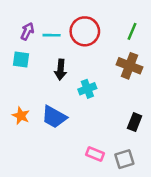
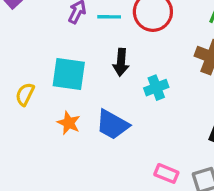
cyan square: (21, 59) -> (69, 74), moved, size x1.5

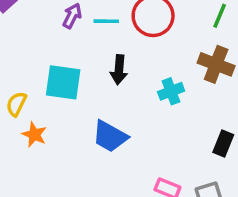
cyan cross: (156, 88) -> (171, 91), moved
orange star: (69, 123) -> (34, 135), moved

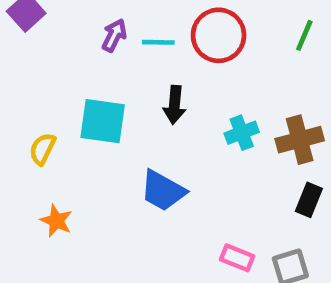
brown cross: (216, 64) -> (300, 140), moved, turned -36
orange star: (34, 135) -> (56, 221), moved

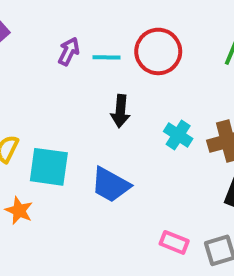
cyan square: (103, 121) -> (49, 167), moved
cyan cross: (242, 133) -> (178, 135), turned -36

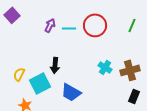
black arrow: (120, 111) -> (55, 65), moved
cyan square: (49, 167) -> (40, 83), turned -35

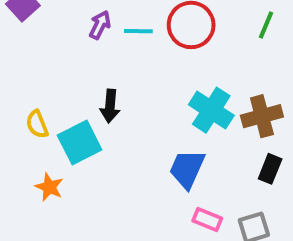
cyan cross: (105, 67) -> (211, 110), size x1.5
yellow semicircle: (19, 74) -> (37, 124), turned -48
blue trapezoid: (71, 92) -> (187, 169), moved, turned 85

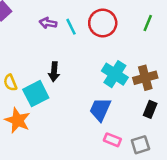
purple arrow: (100, 25) -> (48, 23), turned -105
cyan line: (138, 31) -> (71, 27), turned 63
orange star: (49, 187) -> (18, 120), size x1.5

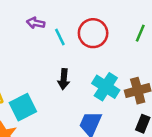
purple arrow: (48, 23) -> (36, 23), moved
black arrow: (54, 72) -> (64, 79), moved

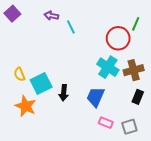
red circle: (93, 33) -> (118, 38), moved
black arrow: (64, 79) -> (64, 93), moved

